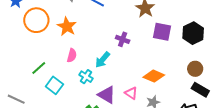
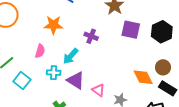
orange star: (67, 26) -> (53, 25), moved, turned -30
orange diamond: (154, 76) -> (143, 77), moved, turned 40
cyan cross: (86, 77) -> (54, 73), turned -32
purple triangle: (107, 95) -> (76, 80), moved

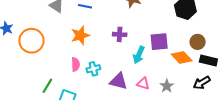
purple square: (131, 30) -> (159, 42), moved
cyan arrow: (71, 56) -> (139, 55), moved
cyan cross: (54, 73) -> (93, 69), moved

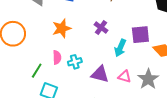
purple cross: (120, 34) -> (101, 28), turned 32
green line: (47, 86) -> (37, 71), moved
gray star: (167, 86) -> (148, 79), size x1.5

